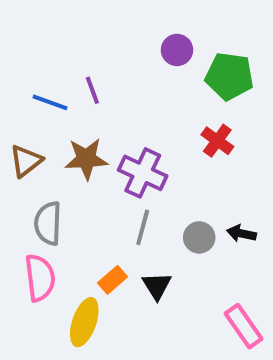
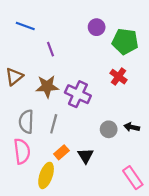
blue line: (50, 102) -> (25, 26), moved
brown triangle: (26, 161) -> (14, 77), moved
gray line: (143, 227) -> (54, 124), moved

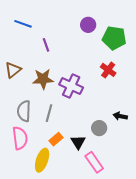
gray circle: (109, 129) -> (99, 128), moved
pink rectangle: (133, 178) -> (94, 162), moved

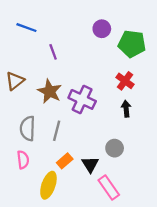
brown star: (43, 79) -> (50, 91), turned 30
black arrow: (120, 116) -> (126, 109), moved, turned 72
pink semicircle: (20, 138) -> (23, 160), size x0.7

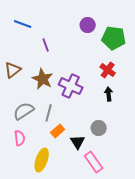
gray semicircle: (28, 128) -> (24, 111), turned 55
orange rectangle: (65, 161) -> (58, 131), moved

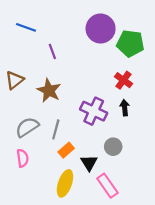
purple circle: (88, 25) -> (101, 29), size x1.6
purple cross: (71, 86) -> (94, 111), moved
yellow ellipse: (42, 160) -> (65, 183), moved

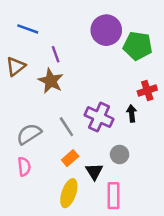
brown triangle: (15, 80) -> (16, 66), moved
red cross: (123, 80) -> (147, 90), moved, turned 36
brown star: (49, 90) -> (51, 81), moved
gray line: (56, 129) -> (66, 127), moved, turned -48
pink rectangle: (107, 186) -> (114, 196), turned 35

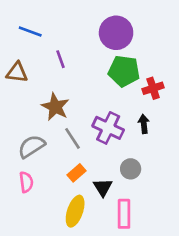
green pentagon: (138, 46) -> (124, 71), moved
brown triangle: (16, 66) -> (17, 72), turned 45
brown star: (51, 81) -> (55, 107), moved
red cross: (147, 90) -> (153, 88), moved

